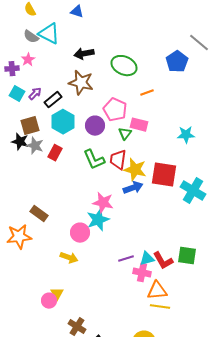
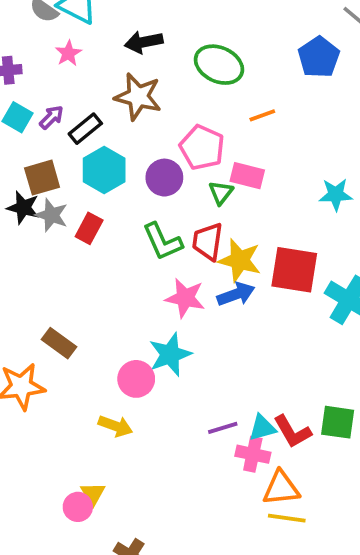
pink star: (28, 60) -> (68, 53), moved
pink star: (103, 203) -> (185, 298), moved

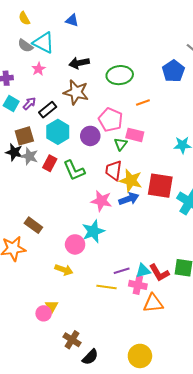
green ellipse: (219, 65) -> (120, 75), turned -30
green L-shape: (163, 242) -> (74, 170), moved
yellow line: (287, 518) -> (106, 287), moved

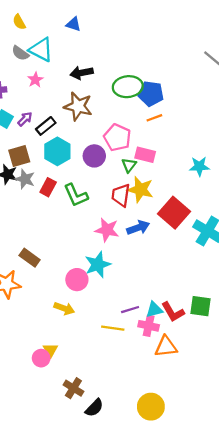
blue pentagon: (173, 71) -> (151, 94), moved, turned -30
yellow star: (131, 181) -> (140, 189), moved
red square: (160, 186) -> (174, 213), turned 32

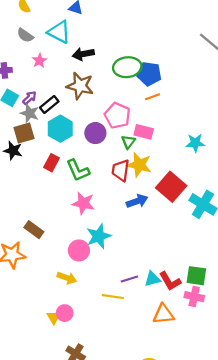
cyan triangle: (41, 50) -> (59, 32), moved
gray star: (25, 179) -> (30, 113), moved
pink star: (107, 230) -> (83, 203), moved
pink cross: (149, 326) -> (194, 297), moved
pink circle: (41, 358) -> (65, 313), moved

